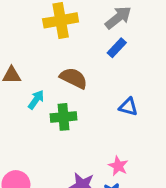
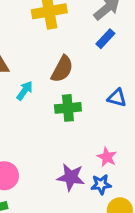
brown semicircle: (74, 78) -> (62, 69), turned 92
green cross: (63, 117) -> (68, 108), moved

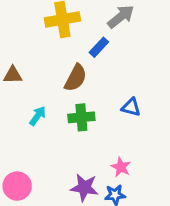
blue rectangle: (105, 39) -> (99, 47), moved
cyan arrow: (25, 91) -> (38, 116), moved

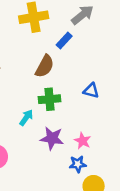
cyan arrow: (38, 116) -> (26, 118), moved
purple star: (84, 187) -> (52, 138), moved

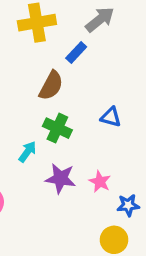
green cross: (50, 99) -> (57, 128), turned 30
blue star: (78, 164) -> (128, 205), moved

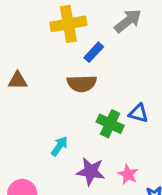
blue rectangle: (76, 53) -> (94, 52), moved
brown semicircle: (51, 86) -> (82, 83), turned 60
green cross: (57, 128) -> (110, 124), moved

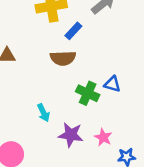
cyan arrow: (59, 146) -> (43, 113), turned 120

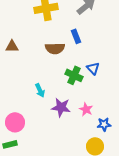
blue rectangle: (73, 31) -> (76, 36), moved, turned -64
blue triangle: (112, 84) -> (93, 68), turned 32

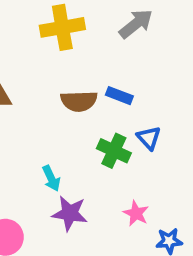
blue rectangle: (76, 36) -> (119, 96), moved, turned -48
purple star: (61, 107) -> (70, 213), moved

